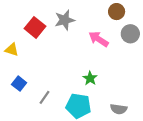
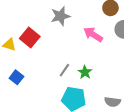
red square: (35, 27) -> (30, 38), moved
gray line: (45, 97) -> (64, 70), moved

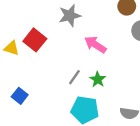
pink arrow: (93, 34) -> (95, 45), moved
blue square: (16, 77) -> (20, 96), moved

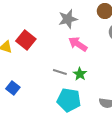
gray star: (70, 16) -> (68, 19), moved
gray line: (74, 77) -> (60, 72), turned 72

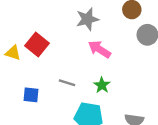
gray line: (60, 72) -> (67, 83), moved
blue square: (13, 88) -> (31, 95), moved, turned -32

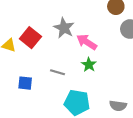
gray star: (87, 19) -> (64, 28), moved, turned -30
green star: (102, 85) -> (89, 65), moved

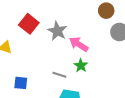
red square: (30, 38) -> (29, 24), moved
gray line: (57, 72) -> (59, 75), moved

